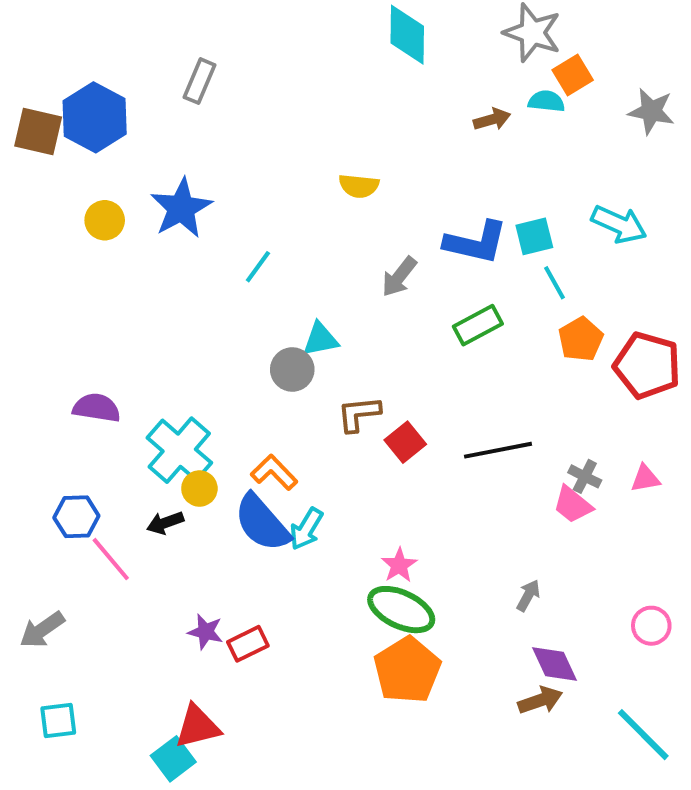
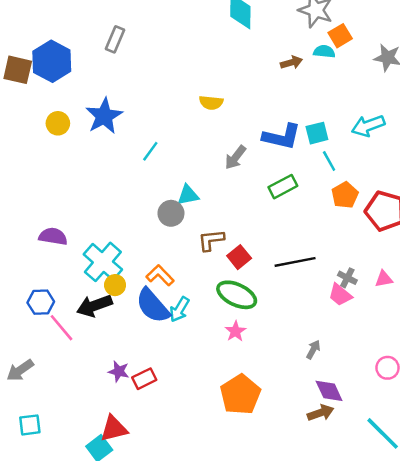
cyan arrow: (619, 224) -> (368, 126), turned 136
black arrow: (165, 523) -> (94, 306), size x1.6
green ellipse: (401, 610) -> (237, 295), moved

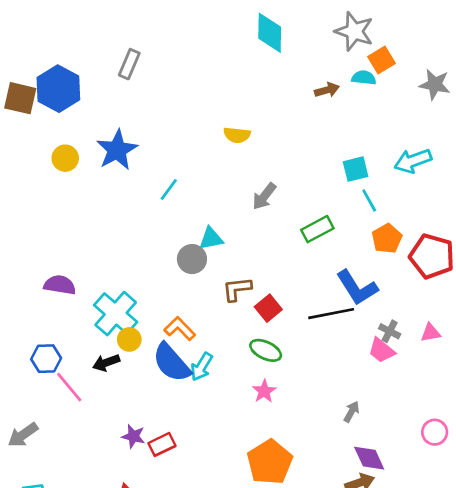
blue L-shape: (282, 137) -> (357, 288), moved, turned 45
green ellipse: (237, 295) -> (266, 350), size x0.7
black arrow: (94, 306) -> (106, 363), size x0.7

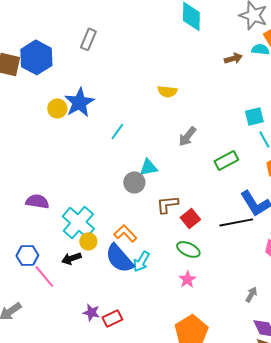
yellow circle: (65, 158) -> (57, 108), moved

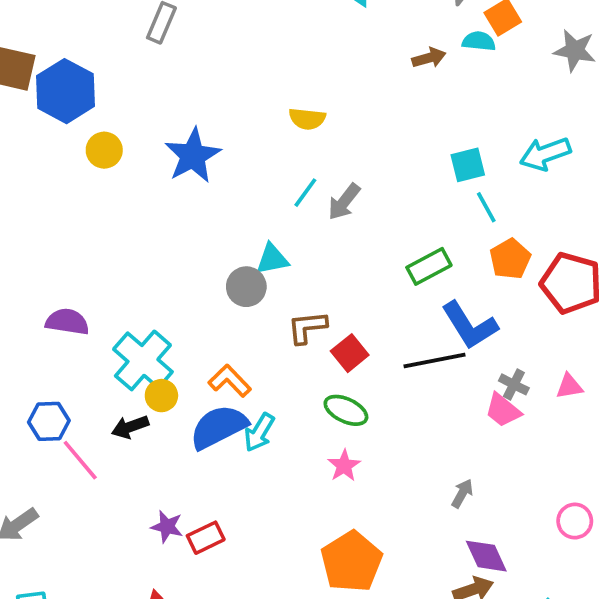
blue hexagon: (36, 57) -> (65, 91), moved
blue star: (79, 102) -> (193, 156), moved
cyan line: (117, 131) -> (305, 193), moved
green rectangle: (226, 160) -> (429, 266), moved
blue semicircle: (119, 258) -> (219, 427), turned 104

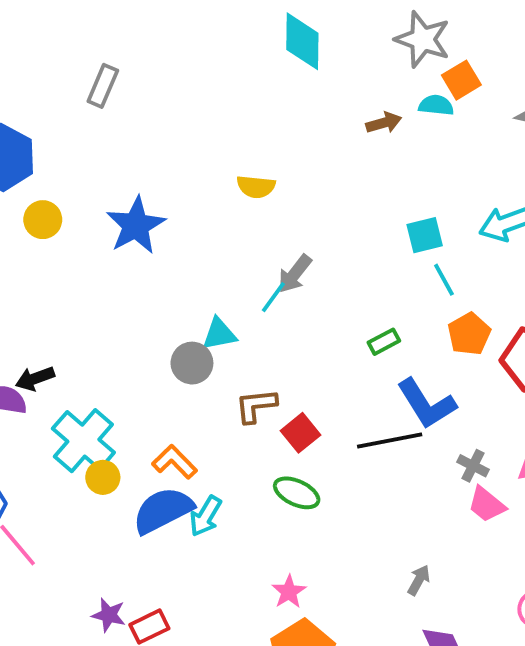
cyan line: (305, 193) -> (273, 297), moved
green rectangle: (429, 266) -> (384, 342), size x0.7
pink trapezoid: (503, 410) -> (487, 504), moved
black arrow: (130, 427) -> (35, 379), moved
pink star: (344, 466) -> (289, 592), moved

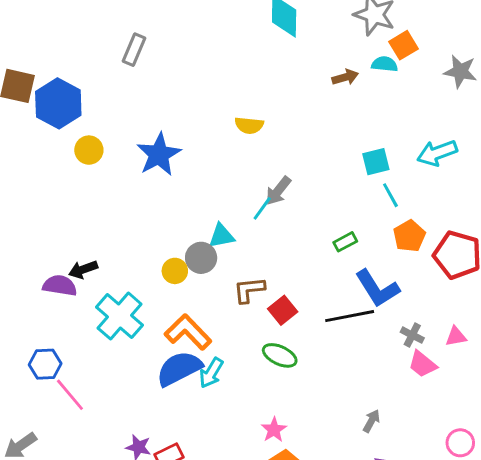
orange L-shape: (175, 462) -> (188, 332), size x1.4
yellow circle: (103, 477) -> (175, 271), moved

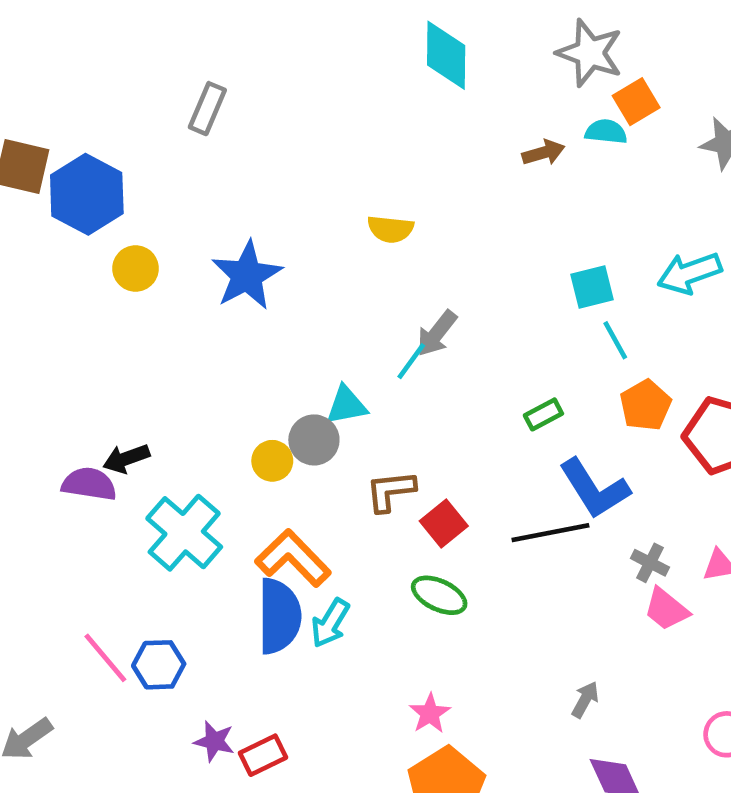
blue hexagon: (45, 364) -> (159, 665), moved
blue semicircle: (179, 369) -> (279, 616), turned 117

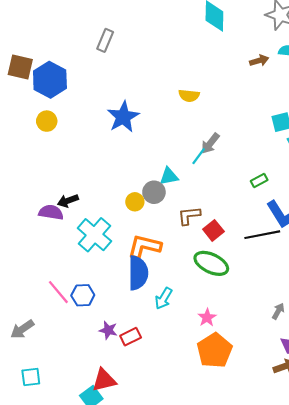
yellow circle: (136, 268) -> (47, 121), moved
orange L-shape: (293, 558) -> (144, 246), turned -32
green ellipse: (439, 595) -> (211, 263), size x1.4
cyan arrow: (330, 623) -> (164, 298), moved

